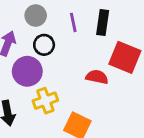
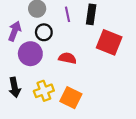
red semicircle: (97, 77) -> (67, 58), moved
yellow cross: (45, 101) -> (44, 91), moved

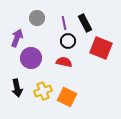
black rectangle: (91, 14) -> (85, 23), turned -36
black circle: (44, 32) -> (68, 41), moved

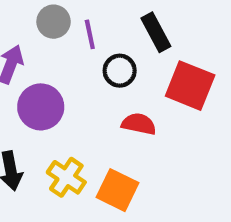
purple line: (64, 23) -> (90, 34), moved
red semicircle: (64, 62) -> (139, 124), moved
yellow cross: (43, 91) -> (66, 177), turned -36

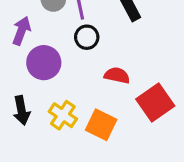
black circle: (120, 71) -> (87, 37), moved
red square: (190, 86) -> (155, 102), moved, turned 33

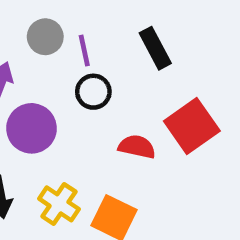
red square: (155, 102) -> (192, 126), moved

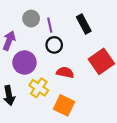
red semicircle: (137, 147) -> (65, 72), moved
yellow cross: (59, 204) -> (39, 88), moved

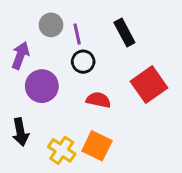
yellow cross: (39, 88) -> (62, 150), moved

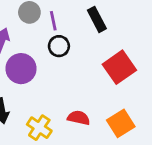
red semicircle: (98, 100) -> (79, 118), moved
orange square: (97, 146) -> (121, 123), moved, turned 32

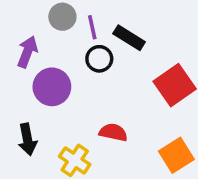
black rectangle: (97, 19) -> (129, 38), moved, turned -30
red semicircle: (79, 118) -> (113, 132), moved

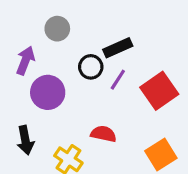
purple line: (92, 27) -> (118, 80), moved, turned 45
black rectangle: (129, 38) -> (118, 48), turned -56

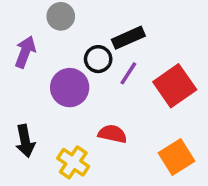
purple circle: (48, 92) -> (70, 88), moved

